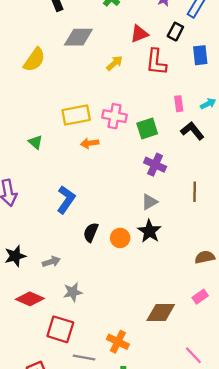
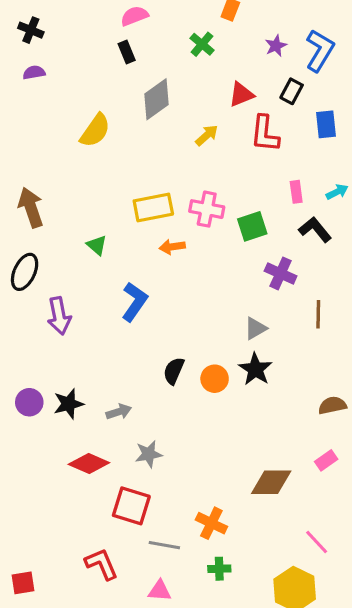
gray diamond: (78, 37) -> (156, 99), turned -36
purple cross: (155, 165) -> (281, 273), moved
blue L-shape: (66, 200) -> (134, 302), moved

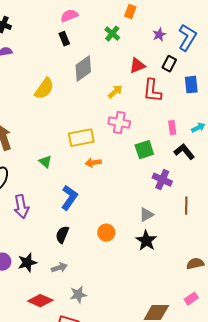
pink cross: (207, 209) -> (119, 123), moved
black semicircle: (174, 371) -> (62, 235), moved
orange circle: (215, 379) -> (106, 233), moved

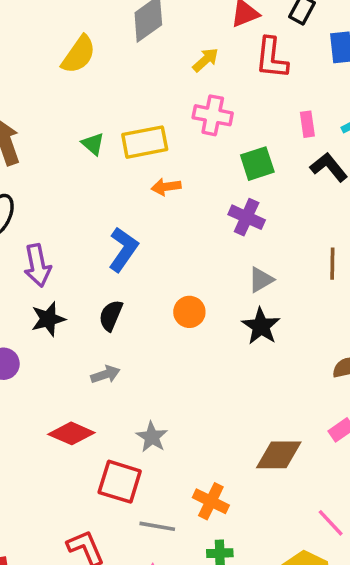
green triangle: (45, 162) -> (93, 144), moved
purple cross: (162, 180) -> (247, 217), moved
black star: (27, 263) -> (48, 319), moved
gray star: (78, 295) -> (152, 437), moved, turned -30

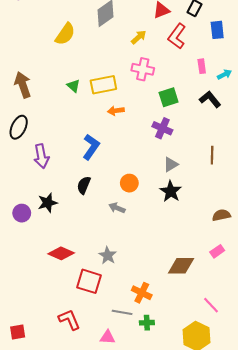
red L-shape: (272, 58) -> (177, 36), turned 30
pink rectangle: (307, 124) -> (202, 66), moved
black star: (48, 319) -> (48, 203), moved
gray arrow: (105, 374) -> (117, 208), moved, turned -140
gray line: (157, 526) -> (122, 312), moved

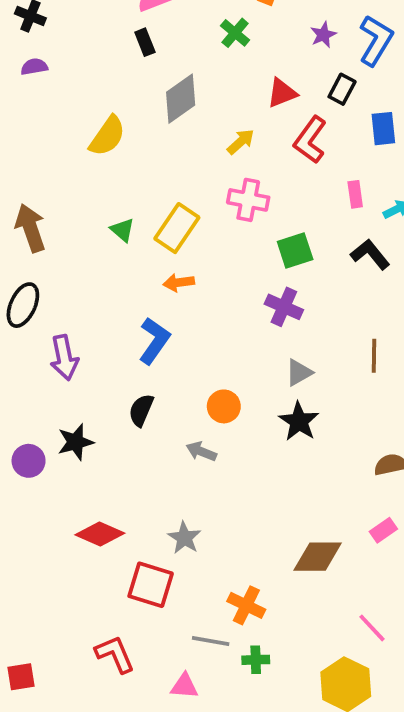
yellow rectangle: (103, 85) -> (177, 228), turned -45
orange arrow: (116, 111) -> (179, 283), moved

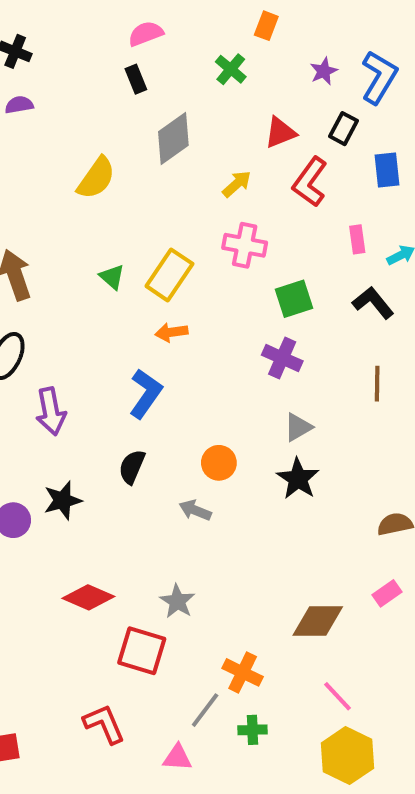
brown line: (374, 356) -> (377, 384), moved
pink line: (372, 628) -> (338, 696), moved
gray line: (211, 641) -> (205, 710), turned -63

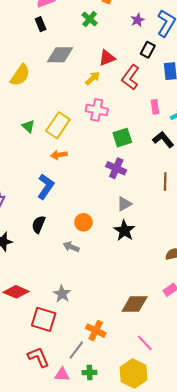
red triangle: (280, 133) -> (107, 58), moved
gray diamond: (173, 138) -> (60, 55), turned 36
red L-shape: (104, 724) -> (39, 357), moved
green cross: (252, 730) -> (90, 372), moved
yellow hexagon: (347, 756) -> (134, 373), moved

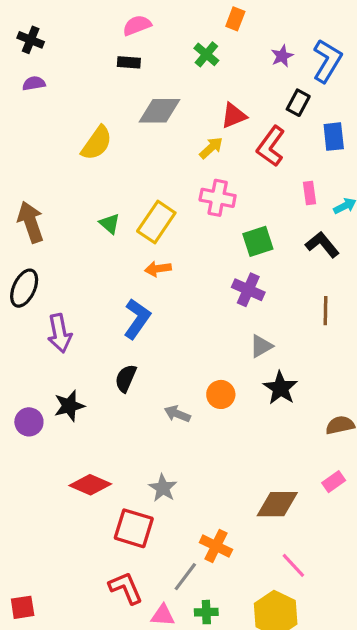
black rectangle: (41, 24) -> (129, 62), turned -64
orange circle: (83, 222) -> (221, 394), moved
black star: (124, 230) -> (280, 388), moved

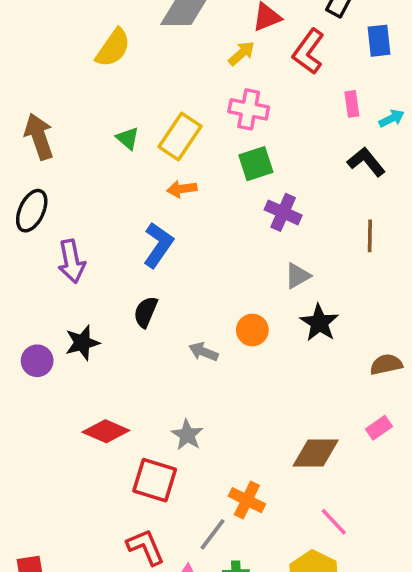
green square: (258, 241) -> (256, 164), moved

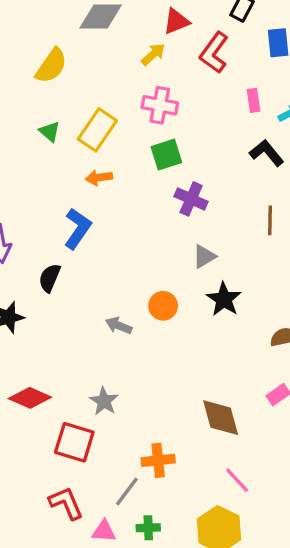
yellow semicircle: (113, 48) -> (51, 66), moved
black semicircle: (146, 312) -> (50, 278), moved
brown diamond: (316, 453) -> (221, 418), turned 75
orange cross: (247, 500) -> (158, 460), turned -32

